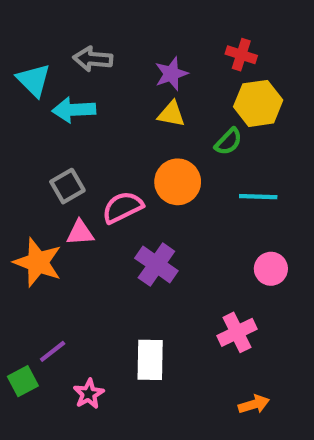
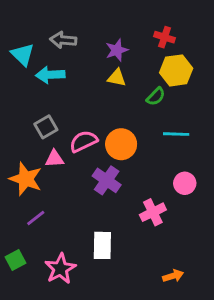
orange circle: (178, 182) -> (121, 144), moved
pink cross: (237, 332) -> (153, 212), moved
purple line: (53, 351) -> (36, 218), moved
pink star: (89, 394) -> (60, 269), size x1.5

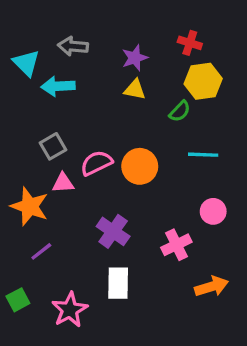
purple cross: (107, 180) -> (113, 231), moved
orange arrow: (173, 276) -> (211, 286), moved, size x1.4

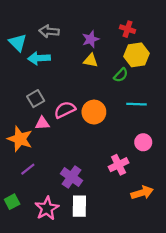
purple cross: (113, 231) -> (72, 177), moved
white rectangle: (118, 283) -> (79, 206), moved

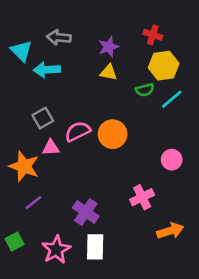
green semicircle: (121, 75) -> (145, 90), turned 32
cyan line: (136, 104) -> (172, 99), moved, turned -42
pink circle: (143, 142) -> (172, 160), moved

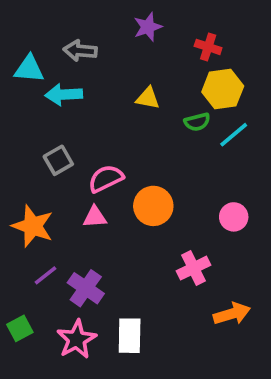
purple star: (109, 47) -> (148, 27), moved
cyan triangle: (21, 51) -> (29, 69), turned -40
orange circle: (113, 134) -> (153, 206), moved
pink triangle: (51, 148) -> (95, 217), moved
purple cross: (86, 212) -> (86, 288), moved

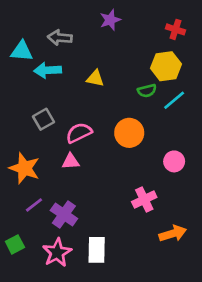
red cross: (208, 47) -> (175, 29), moved
yellow triangle: (148, 98) -> (95, 78), moved
orange circle: (153, 206) -> (129, 133), moved

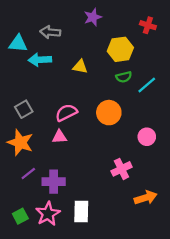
yellow hexagon: (166, 66) -> (120, 49), moved
gray square: (43, 119) -> (24, 109), moved
purple cross: (64, 214) -> (54, 182), turned -35
green square: (15, 244) -> (20, 216), moved

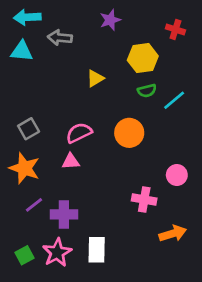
cyan arrow: (40, 60) -> (27, 17), moved
yellow triangle: (80, 67) -> (95, 78), turned -42
pink circle: (147, 137) -> (177, 175), moved
pink cross: (121, 169) -> (144, 199), turned 36

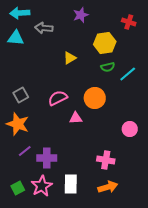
pink triangle: (71, 161) -> (76, 118), moved
pink cross: (144, 199) -> (106, 160), moved
orange arrow: (173, 233) -> (108, 187), moved

